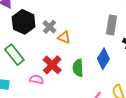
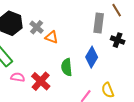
red cross: (52, 65) -> (41, 81), moved
pink semicircle: (37, 79) -> (18, 77), moved

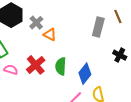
black cross: (118, 40) -> (120, 55), moved
blue diamond: (92, 57) -> (85, 74), moved
red cross: (41, 81) -> (36, 65), moved

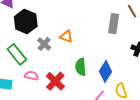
gray cross: (36, 23) -> (44, 44), moved
red cross: (36, 65) -> (55, 81), moved

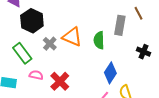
orange triangle: (66, 36) -> (72, 37), size x1.5
green semicircle: (81, 67) -> (99, 40), moved

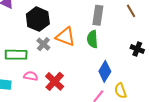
black hexagon: (32, 21) -> (38, 19), moved
gray rectangle: (120, 25) -> (98, 15), moved
green rectangle: (22, 53) -> (16, 55), turned -50

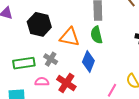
gray cross: (43, 44) -> (51, 59), moved
blue diamond: (105, 71) -> (88, 61), moved

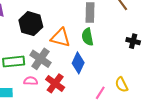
gray cross: (51, 59) -> (40, 59), size x1.5

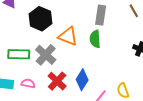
blue diamond: (78, 63) -> (82, 80), moved
pink semicircle: (31, 81) -> (28, 83), moved

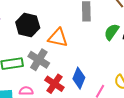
green semicircle: (95, 39) -> (112, 32), moved, turned 48

